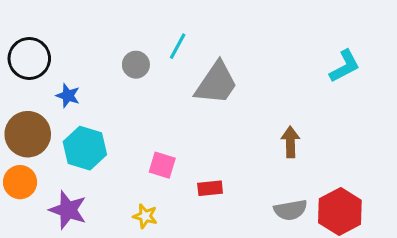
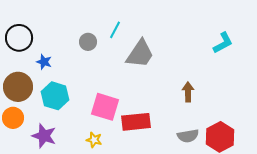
pink square: (162, 165) -> (105, 107), size x1.6
red rectangle: (210, 188) -> (136, 122), size x1.8

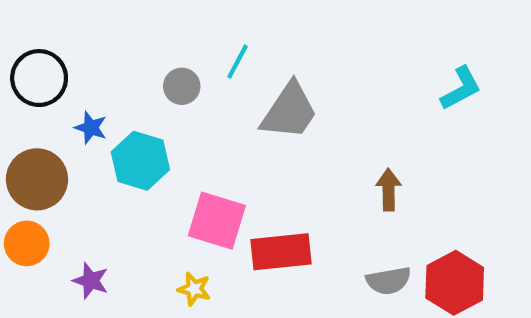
cyan hexagon: (55, 96) -> (140, 161), moved
purple star: (44, 136) -> (91, 281), size x0.7

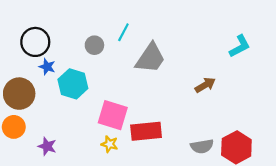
black circle: (39, 78) -> (35, 42), moved
brown arrow: (389, 190) -> (205, 85), moved, turned 60
yellow star: (194, 289) -> (109, 144), moved

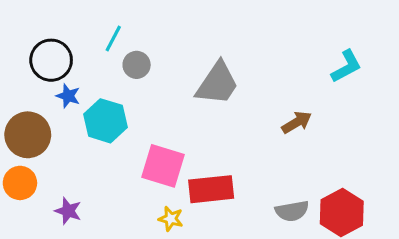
cyan line: (123, 32) -> (113, 38), moved
yellow star: (109, 144) -> (171, 219), moved

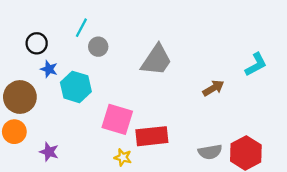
black circle: (51, 60) -> (37, 43), size x0.7
cyan L-shape: (346, 66) -> (256, 65), moved

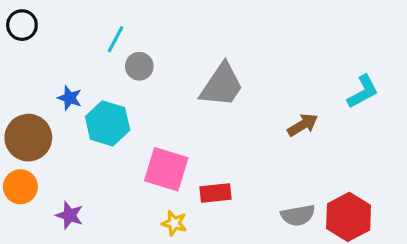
black circle: (37, 43) -> (22, 25), moved
red rectangle: (152, 136) -> (215, 193), size x0.7

